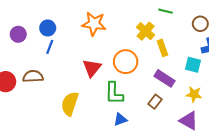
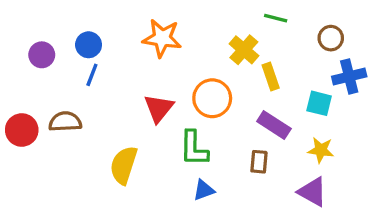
brown rectangle: (155, 102) -> (259, 162), turned -32

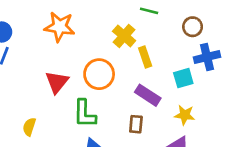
cyan square: (319, 103) -> (183, 78), turned -30
yellow semicircle: (124, 165) -> (29, 127), size x0.6

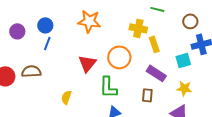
yellow cross: (124, 36) -> (138, 28), turned -30

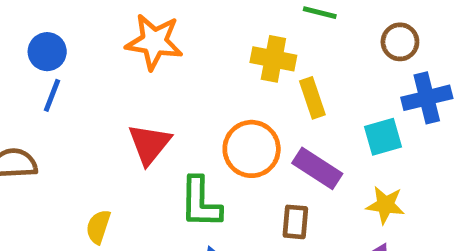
orange circle: (119, 57) -> (252, 149), moved

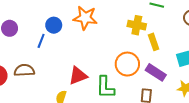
blue circle: (47, 52) -> (54, 25), moved
red triangle: (149, 144) -> (78, 76), moved, turned 30

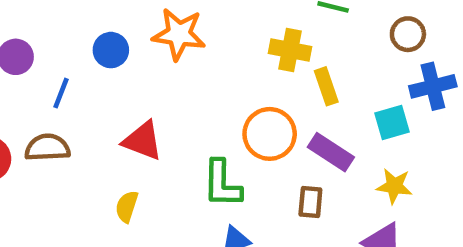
blue line: (41, 41) -> (61, 93), moved
red triangle: (78, 76) -> (143, 141), moved, turned 42

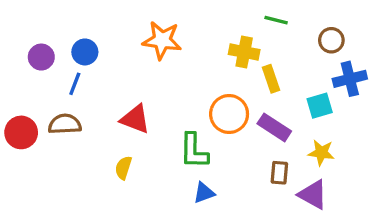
blue circle: (111, 50) -> (85, 52), moved
brown rectangle: (310, 202) -> (279, 173), moved

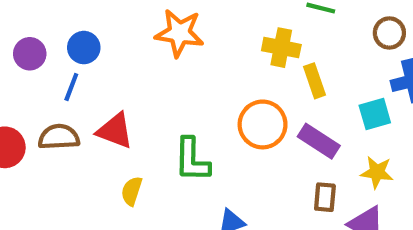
red triangle: (135, 119) -> (115, 131), moved
green L-shape: (194, 151) -> (192, 160), moved

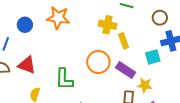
blue circle: (84, 48) -> (25, 25), moved
yellow star: (377, 172) -> (145, 85), moved

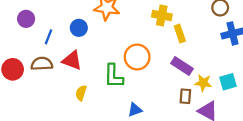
blue circle: (25, 25) -> (79, 28), moved
cyan square: (153, 57) -> (228, 82), moved
orange circle: (98, 62) -> (137, 57), moved

